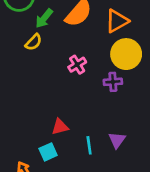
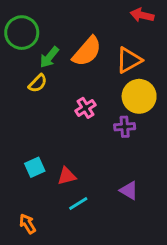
purple triangle: (117, 140) -> (129, 190), turned -36
cyan line: (89, 145) -> (78, 204), moved, turned 66
cyan square: (48, 152) -> (35, 167), moved

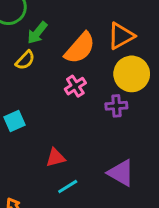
orange semicircle: (87, 51) -> (80, 48), moved
cyan square: (35, 167) -> (14, 121), moved
purple triangle: (129, 190) -> (121, 173), size x1.4

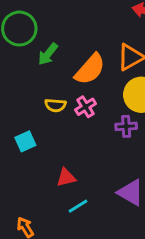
yellow semicircle: (25, 60) -> (55, 105), moved, turned 50

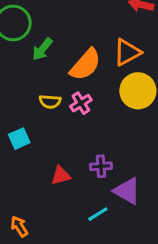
purple cross: (126, 126) -> (101, 166), moved
cyan line: (78, 206) -> (98, 214), moved

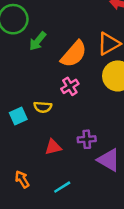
yellow semicircle: (50, 102) -> (43, 107), moved
cyan line: (98, 214) -> (62, 187), moved
orange arrow: (19, 226) -> (22, 179), moved

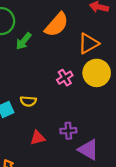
orange semicircle: (74, 54) -> (57, 25), moved
pink cross: (70, 86) -> (65, 78), moved

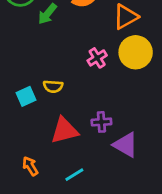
red triangle: (38, 138) -> (64, 131), size x1.5

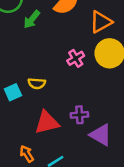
orange arrow: (30, 166) -> (27, 154), moved

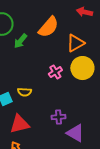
red triangle: (47, 122) -> (19, 124), moved

